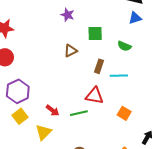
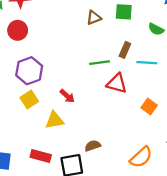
brown triangle: (71, 51) -> (94, 18), moved
green line: (79, 113) -> (100, 63), moved
yellow triangle: (43, 132) -> (55, 120), turned 30

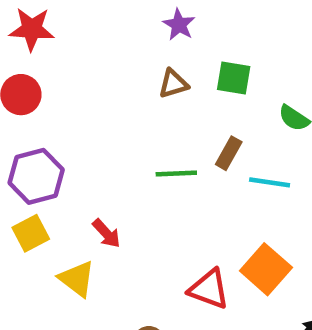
red triangle: (117, 83) -> (209, 289), moved
orange square: (149, 106) -> (266, 269), size x1.5
yellow triangle: (55, 120) -> (77, 279), turned 42

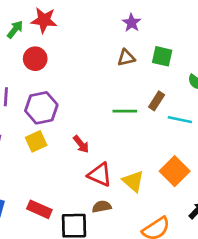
yellow triangle: (77, 279) -> (133, 181), moved
red triangle: (209, 289) -> (100, 175), moved

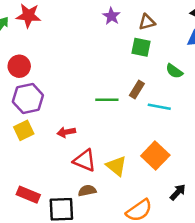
brown triangle: (126, 58) -> (147, 22), moved
red circle: (35, 59) -> (19, 66), moved
red arrow: (81, 144) -> (66, 132), turned 120

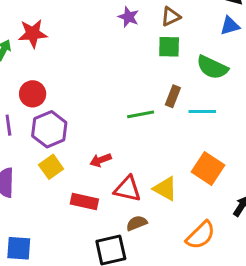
green semicircle: (174, 71) -> (212, 67), size x1.5
red rectangle: (28, 195) -> (84, 201), moved

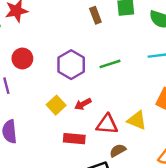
brown rectangle: (173, 96) -> (95, 15), moved, turned -35
purple hexagon: (49, 129) -> (71, 65), moved
yellow square: (51, 167) -> (56, 105), moved

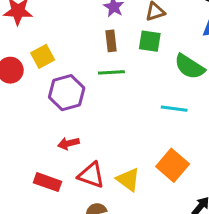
green line: (110, 64) -> (111, 72), moved
yellow square: (56, 105) -> (43, 56), moved

